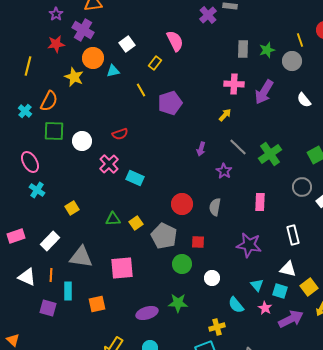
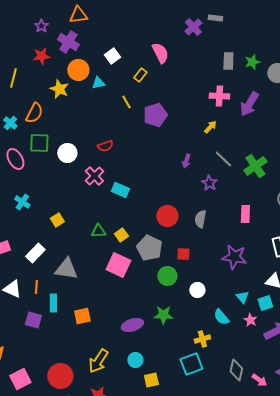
pink ellipse: (30, 162) -> (15, 159), moved
pink square: (122, 268) -> (118, 265), moved, turned 30
cyan square: (280, 291) -> (265, 303), turned -35

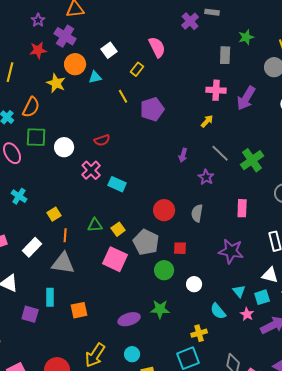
green star: (252, 62) -> (246, 37), moved
orange line: (36, 287) -> (65, 235), moved

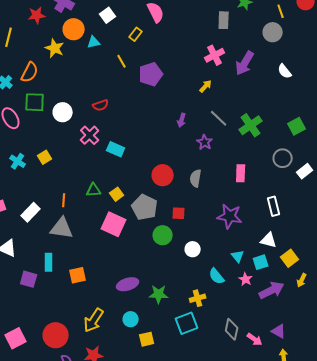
pink cross: (216, 90) -> (215, 55), turned -30
yellow square: (54, 214) -> (45, 157), moved
green star: (160, 309) -> (159, 294), moved

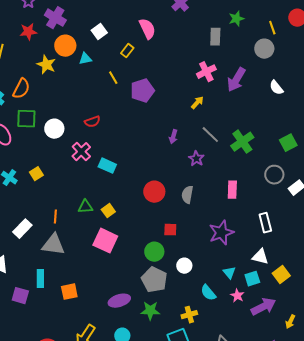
gray pentagon: (145, 207) -> (154, 280), moved
purple star: (230, 216) -> (221, 233), turned -30
yellow arrow: (302, 280) -> (290, 322), moved

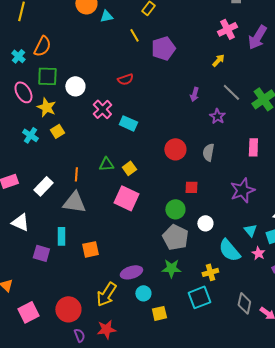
yellow star: (46, 65) -> (46, 107), moved
red semicircle: (92, 122) -> (125, 79), moved
cyan semicircle: (208, 293) -> (229, 250), size x1.4
purple ellipse: (119, 301) -> (131, 272), moved

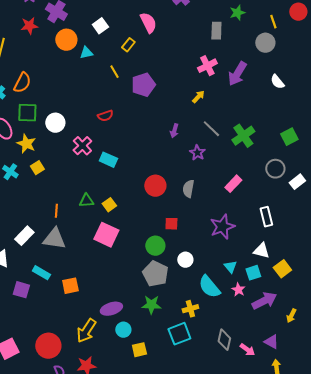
pink rectangle: (253, 147) -> (233, 184), turned 42
white rectangle: (43, 186) -> (24, 236), moved
cyan rectangle: (61, 236) -> (41, 273), turned -60

